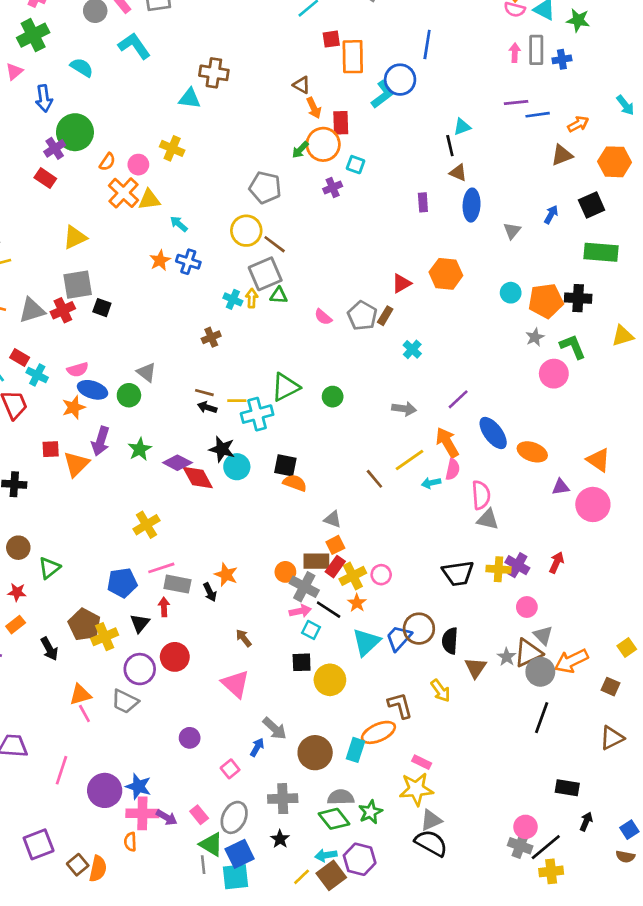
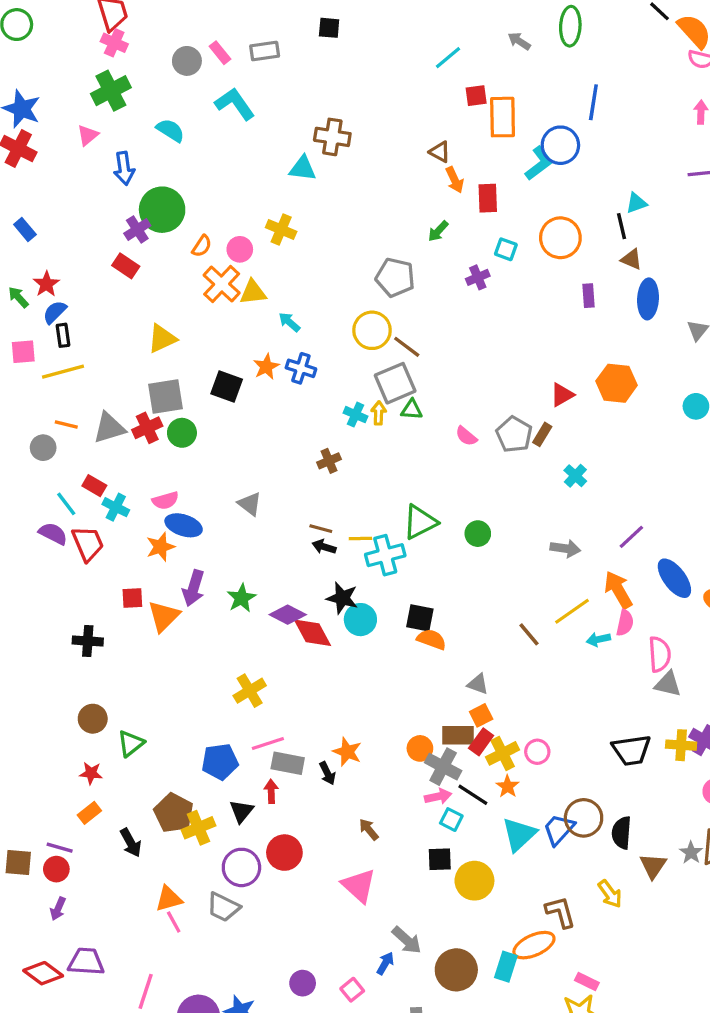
orange circle: (323, 144) -> (560, 238), moved
black square: (102, 308) -> (227, 386), moved, size x1.4
green circle: (129, 395) -> (182, 433), moved
purple circle: (190, 738) -> (303, 983), moved

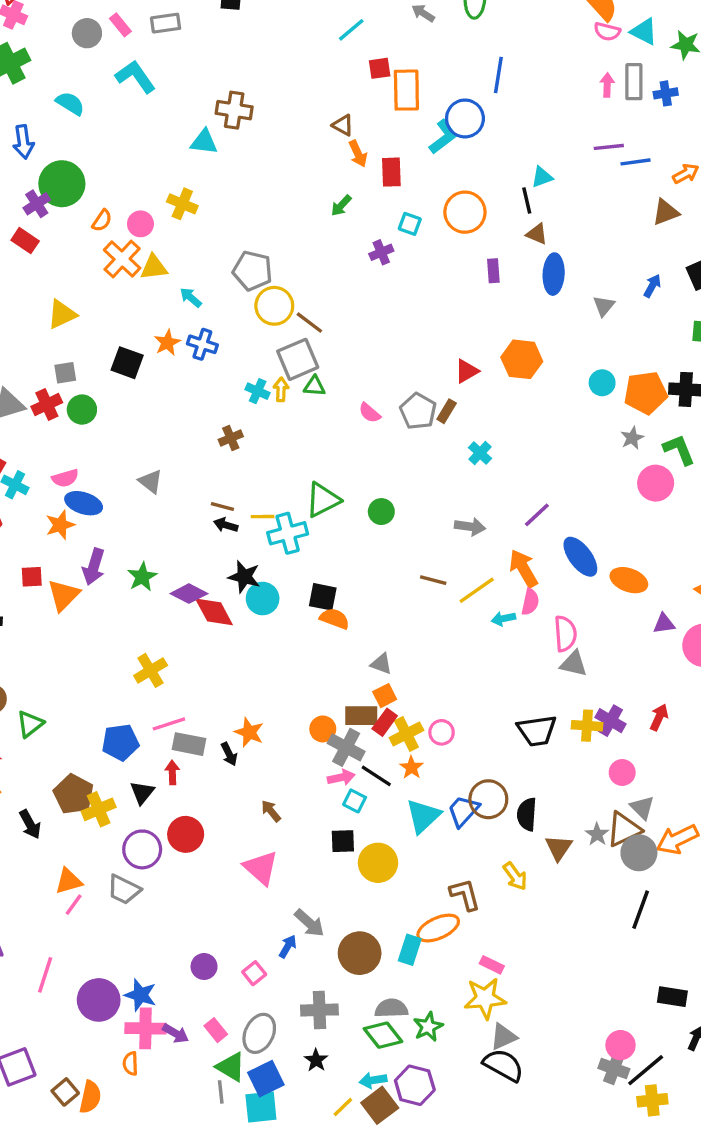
gray pentagon: (395, 277) -> (253, 271), moved
gray square: (165, 396) -> (65, 373), size x0.6
brown line: (529, 634) -> (433, 580), moved, turned -35
pink line: (174, 922) -> (74, 905), turned 65

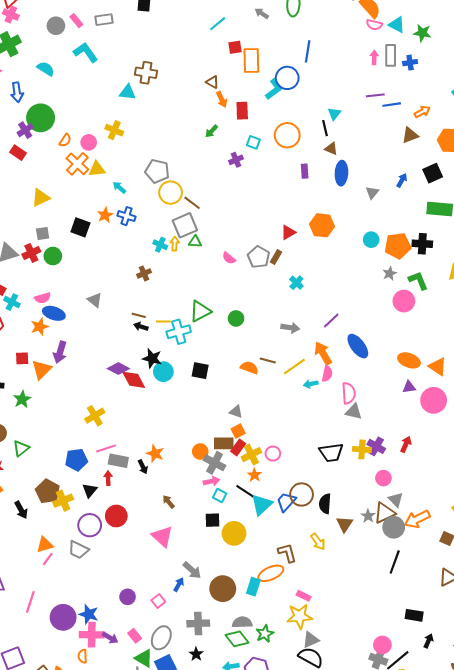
cyan triangle: (542, 177) -> (334, 114), turned -32
green star: (142, 577) -> (22, 399), moved
orange ellipse: (629, 580) -> (409, 360), moved
orange semicircle: (334, 619) -> (249, 368), moved
black line: (376, 776) -> (245, 491), moved

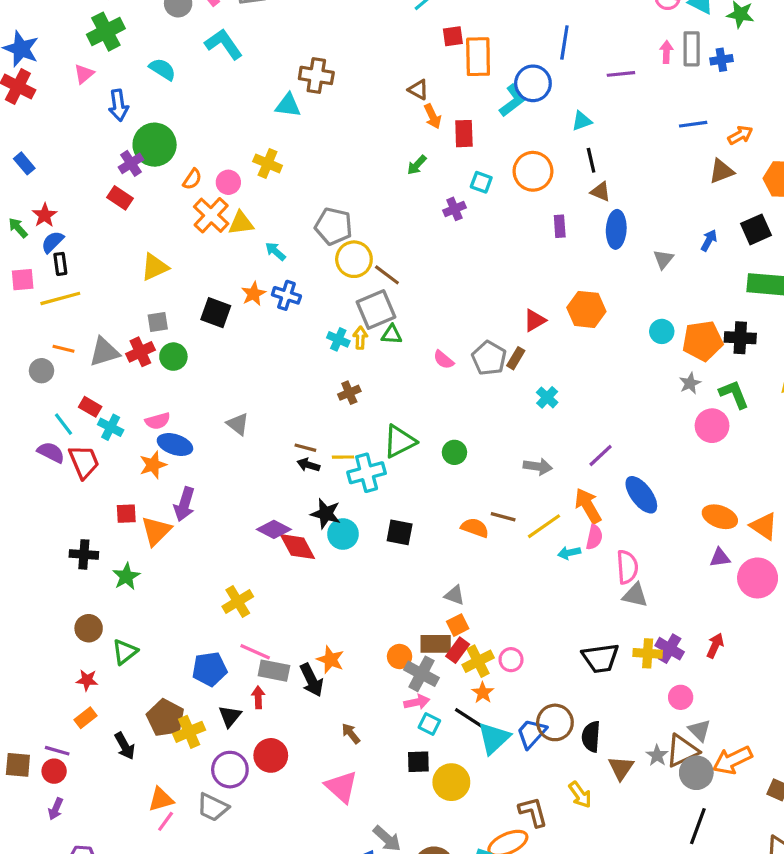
purple line: (375, 95) -> (621, 74), moved
cyan triangle: (334, 114) -> (582, 121), moved, turned 32
brown cross: (144, 273) -> (349, 393), moved
pink line: (106, 448) -> (255, 652), turned 42
black arrow: (143, 467) -> (312, 680), size x1.5

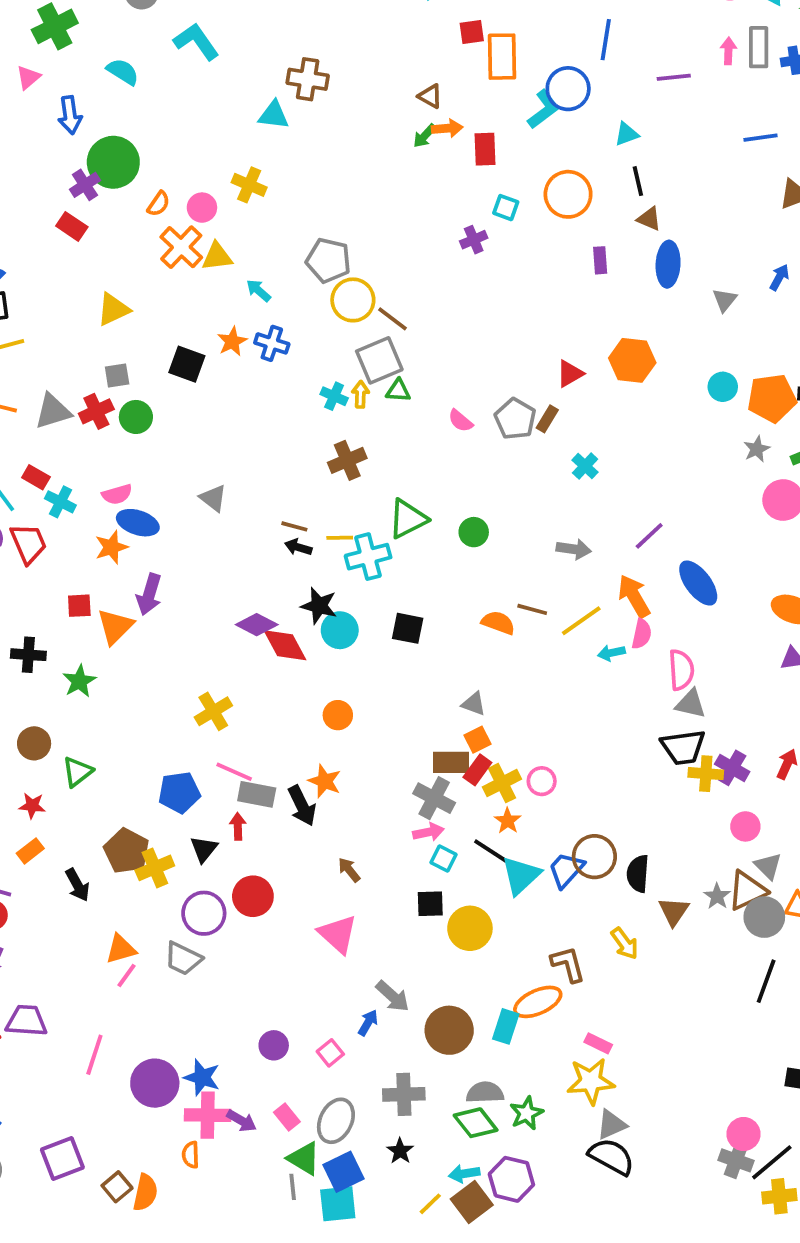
orange arrow: (432, 116) -> (447, 128), turned -70
green arrow: (417, 165) -> (425, 136), moved
brown cross: (349, 393) -> (347, 460), size x1.4
orange circle: (400, 656) -> (338, 715), moved
black trapezoid: (601, 658) -> (683, 747), moved

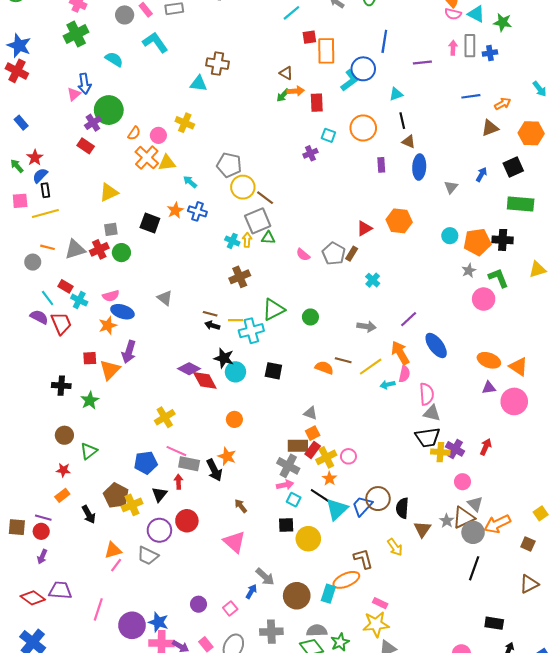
pink triangle: (28, 77) -> (74, 94), moved

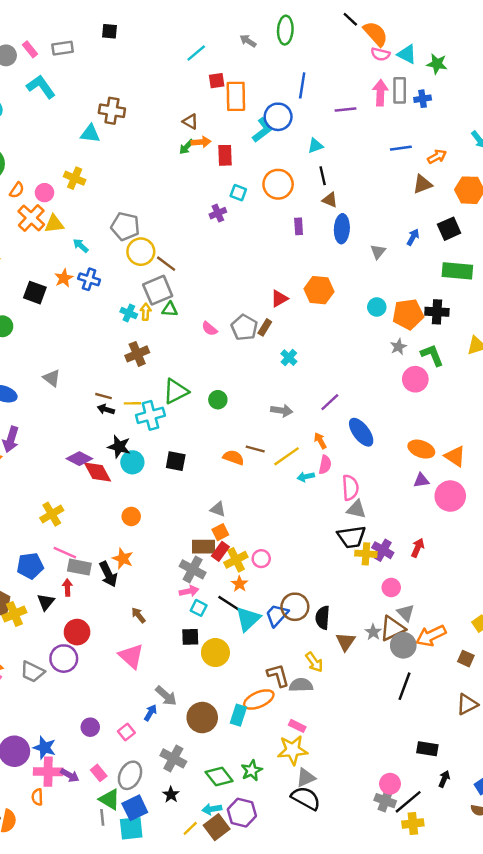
pink arrow: (453, 48) -> (380, 93), size x1.5
orange arrow: (400, 353) -> (320, 441), size x0.6
purple circle: (159, 530) -> (64, 659), moved
gray semicircle: (317, 631) -> (301, 685), moved
gray cross: (271, 632) -> (173, 758), turned 30

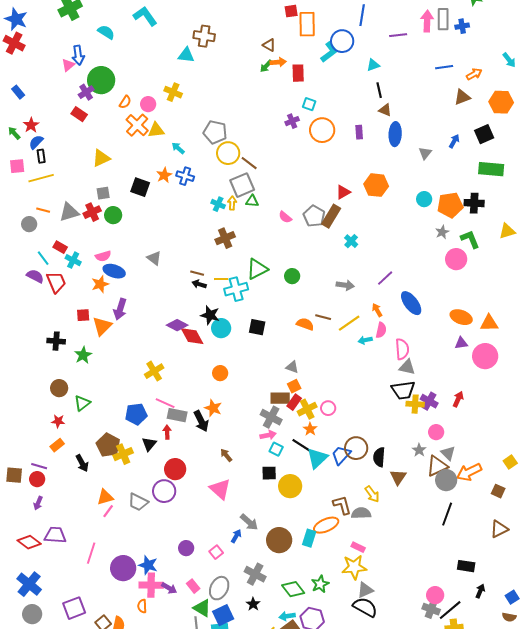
orange circle: (278, 184) -> (322, 130), moved
brown rectangle: (265, 327) -> (331, 216), size x1.6
orange triangle: (455, 456) -> (489, 323), turned -36
gray star: (373, 632) -> (419, 450), moved

